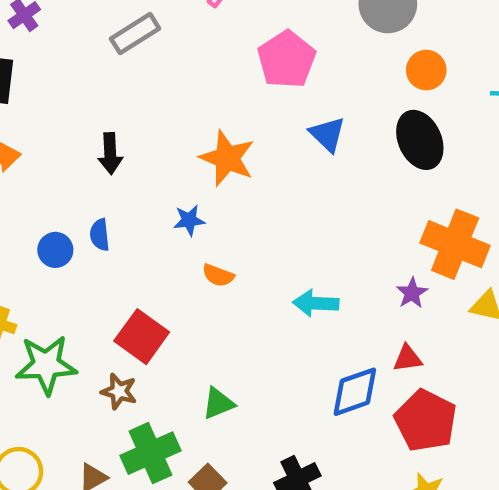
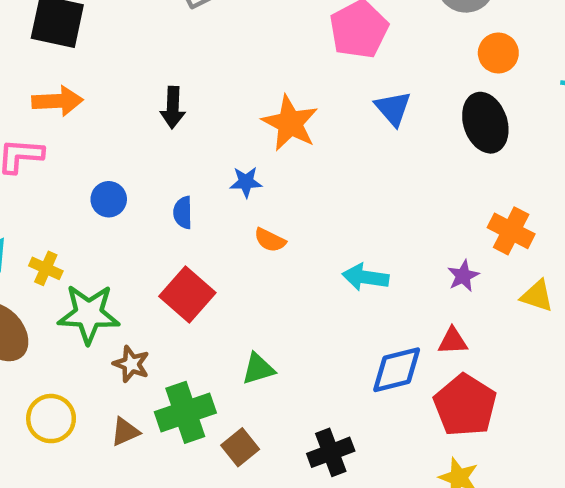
blue semicircle: (100, 235) -> (183, 212), moved
orange cross: (455, 244) -> (511, 231), size x0.7
brown star: (119, 391) -> (131, 364), moved

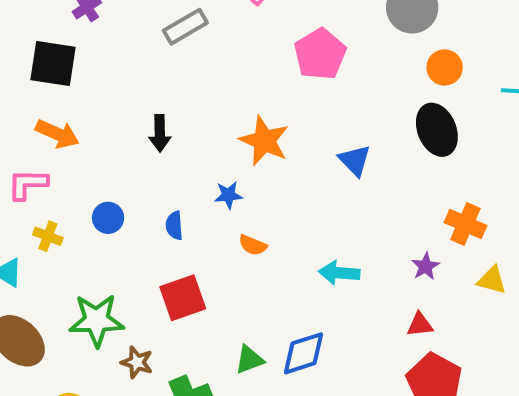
orange arrow: (57, 101) -> (57, 134), turned 30
blue triangle: (393, 108) -> (355, 160), moved
yellow cross: (46, 268) -> (48, 236), moved
red square: (187, 294) -> (183, 298), turned 33
blue diamond: (397, 370) -> (304, 353), moved

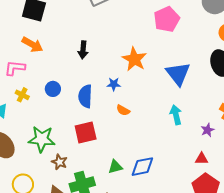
blue triangle: (355, 160) -> (178, 74), size x1.5
blue semicircle: (174, 226) -> (85, 96), size x1.6
cyan arrow: (339, 273) -> (176, 115), moved, turned 66

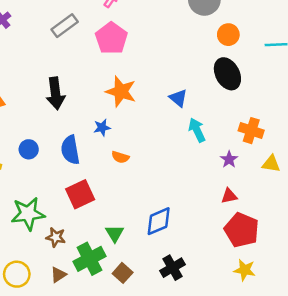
pink pentagon: (167, 19) -> (111, 38), moved
black arrow: (83, 50) -> (55, 93), size x1.4
blue triangle: (178, 74) -> (178, 98), size x0.6
cyan arrow: (176, 115) -> (197, 130), moved
green triangle: (115, 167) -> (115, 233), moved, turned -35

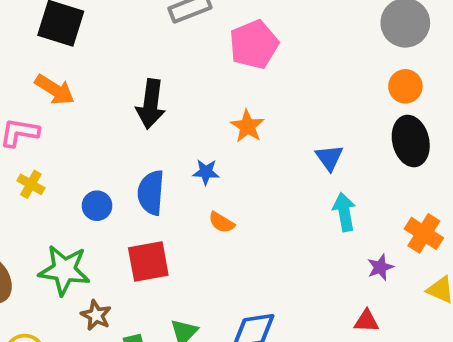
orange circle: (228, 35) -> (405, 86), moved
orange star: (121, 91) -> (247, 126), size x0.7
blue circle: (29, 149) -> (97, 206), moved

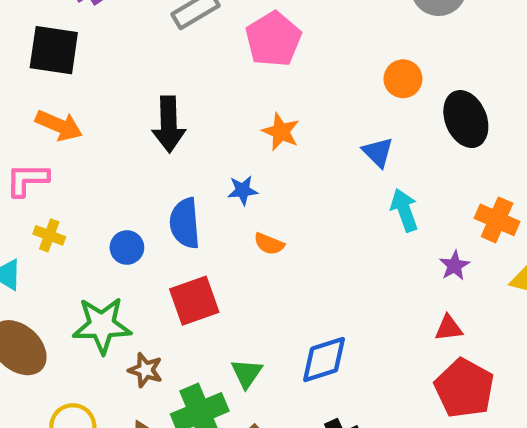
orange circle: (405, 86) -> (403, 79), moved

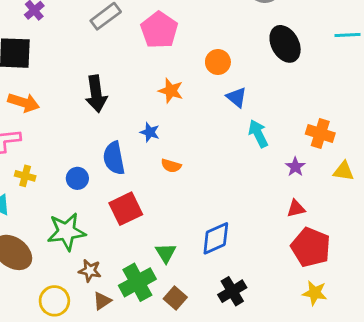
orange circle: (403, 79) -> (218, 62), moved
black ellipse: (466, 119) -> (285, 44), moved
blue star: (243, 190) -> (150, 132), turned 30
brown star: (145, 370) -> (90, 271), moved

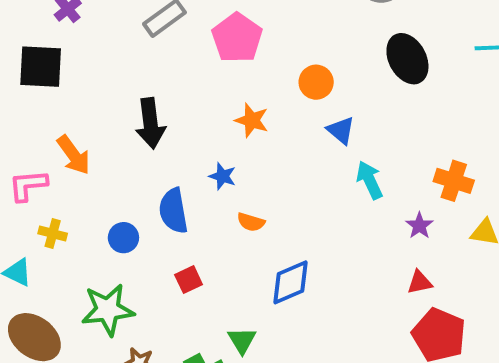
orange arrow: (24, 102) -> (74, 155), moved, turned 36
red square: (126, 209) -> (189, 280), size x0.6
blue diamond: (216, 238) -> (291, 282), moved

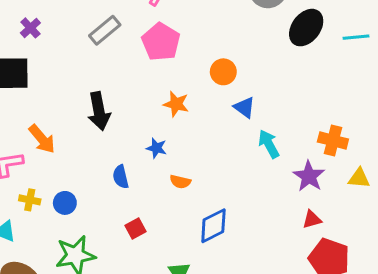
black ellipse: (407, 59) -> (306, 28), moved, turned 69
blue semicircle: (173, 211) -> (121, 177), size x0.7
purple star: (419, 226) -> (309, 176), size x1.5
blue circle: (123, 238) -> (65, 203), moved

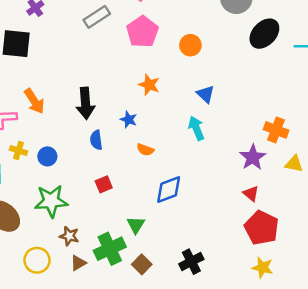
orange circle: (223, 72) -> (190, 45), moved
black arrow: (99, 111) -> (85, 103), moved
cyan arrow: (269, 144) -> (196, 128), moved
red triangle: (312, 219) -> (251, 194), turned 49

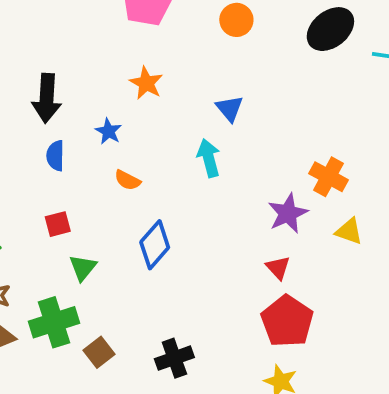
orange circle: (190, 45) -> (236, 20), moved
blue diamond: (169, 189) -> (155, 245), turned -36
green triangle: (136, 225) -> (83, 268), moved

